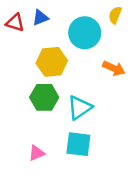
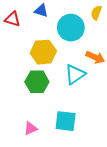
blue triangle: (40, 18) -> (41, 11), moved, turned 40
cyan triangle: (80, 107) -> (75, 74), moved

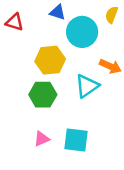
blue triangle: (41, 11) -> (58, 12), moved
pink triangle: (31, 128) -> (42, 139), moved

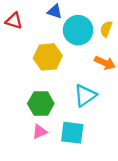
yellow semicircle: (112, 15) -> (106, 29), moved
cyan triangle: (87, 86) -> (85, 95), moved
green hexagon: (43, 95) -> (41, 104), moved

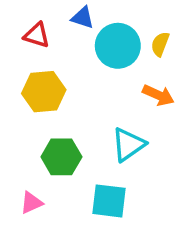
red triangle: (14, 21) -> (37, 35), moved
yellow hexagon: (48, 57) -> (44, 92), moved
pink triangle: (40, 132) -> (31, 203), moved

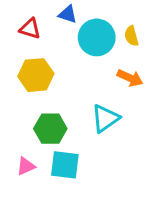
yellow semicircle: (160, 44) -> (131, 36), turned -36
cyan square: (109, 201) -> (65, 165), moved

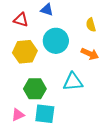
cyan circle: (97, 37) -> (56, 41), moved
cyan triangle: (105, 118) -> (73, 82), turned 30

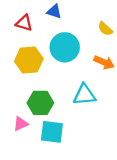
yellow semicircle: (91, 25) -> (105, 29), turned -32
pink triangle: (18, 115) -> (21, 124), moved

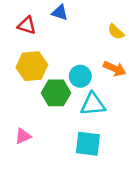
cyan circle: (65, 47) -> (80, 76), moved, size x0.7
green hexagon: (40, 103) -> (56, 93), moved
cyan square: (52, 132) -> (88, 144), moved

